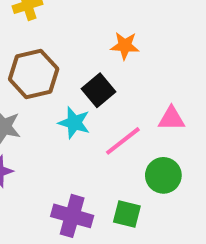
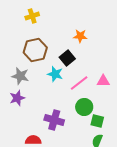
pink triangle: (171, 119) -> (103, 81), moved
green circle: (163, 175) -> (84, 107), moved
green square: (127, 214) -> (97, 121), moved

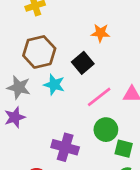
cyan star: (55, 74) -> (54, 85), moved

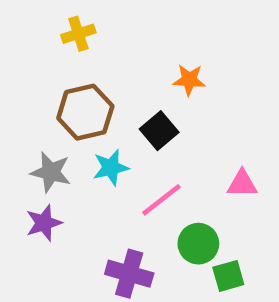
cyan star: (54, 85) -> (111, 168), turned -30
pink line: (99, 97) -> (161, 200), moved
green square: (124, 149) -> (228, 276), turned -30

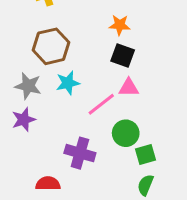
black square: (159, 131) -> (123, 55), moved, turned -30
pink triangle: (242, 184) -> (129, 88), moved

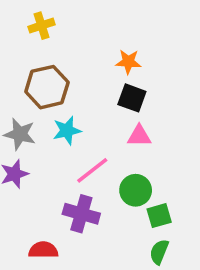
pink line: (101, 104) -> (92, 170), moved

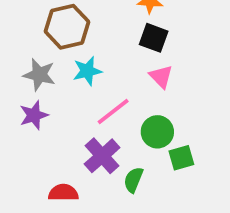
pink triangle: (139, 136) -> (161, 77), turned 45
purple cross: (81, 214) -> (102, 156), turned 32
green semicircle: (159, 252) -> (133, 180), moved

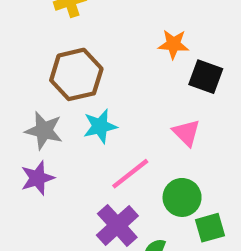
black square: (154, 38) -> (206, 77), moved

